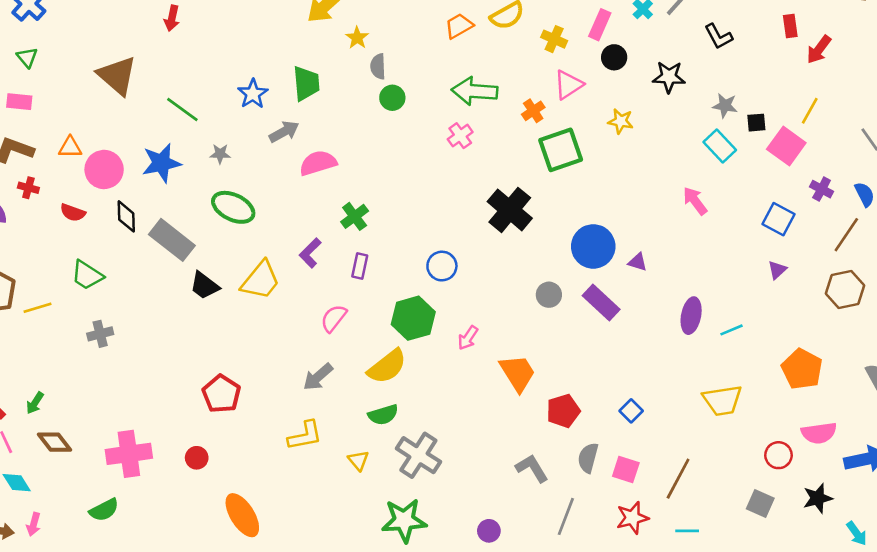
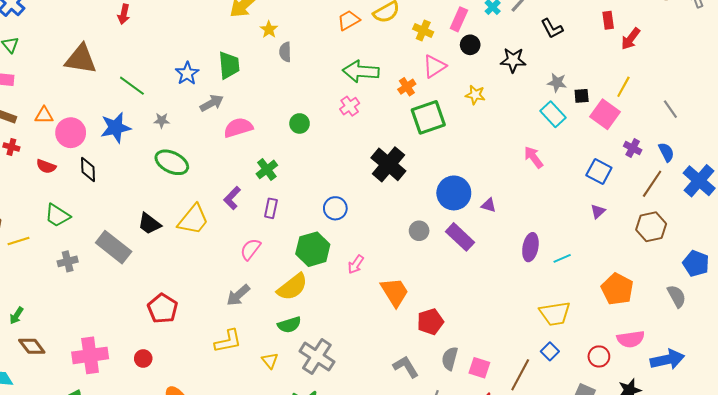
brown triangle: (117, 76) -> (81, 59), turned -32
green circle: (392, 98) -> (300, 123), moved
gray rectangle: (172, 240) -> (114, 247), moved
blue square: (631, 411) -> (550, 351), moved

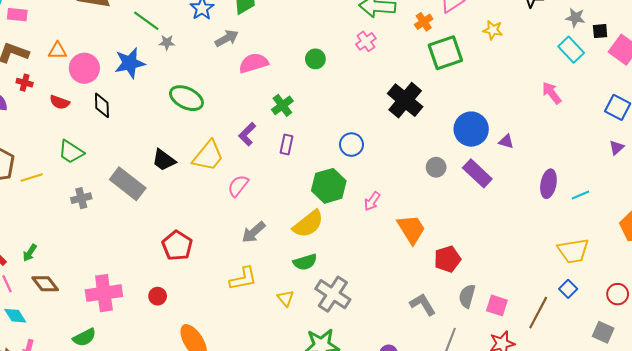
gray star: (162, 120) -> (167, 42), moved
pink semicircle: (250, 249) -> (238, 186), moved

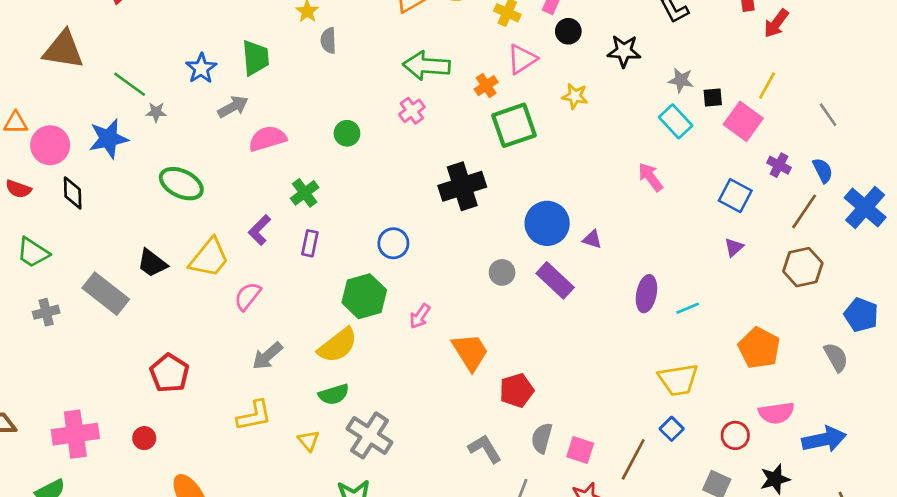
black cross: (405, 100) -> (462, 186), turned 32

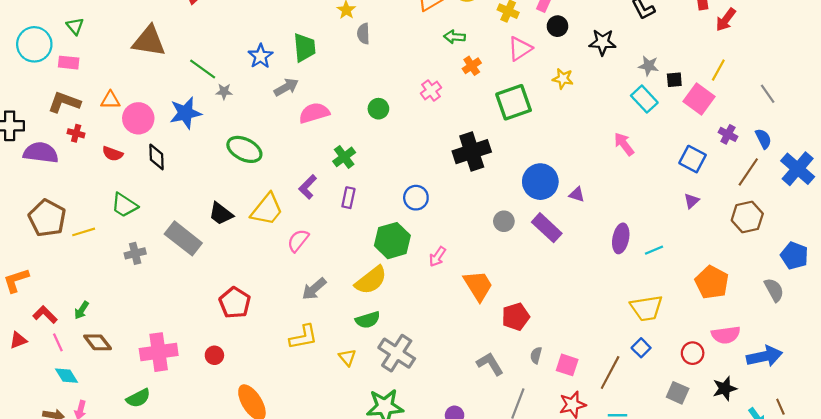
green arrow: (426, 66) -> (455, 37), moved, size x0.6
orange cross: (486, 86) -> (472, 66), moved
gray semicircle: (542, 438) -> (536, 355), size x0.7

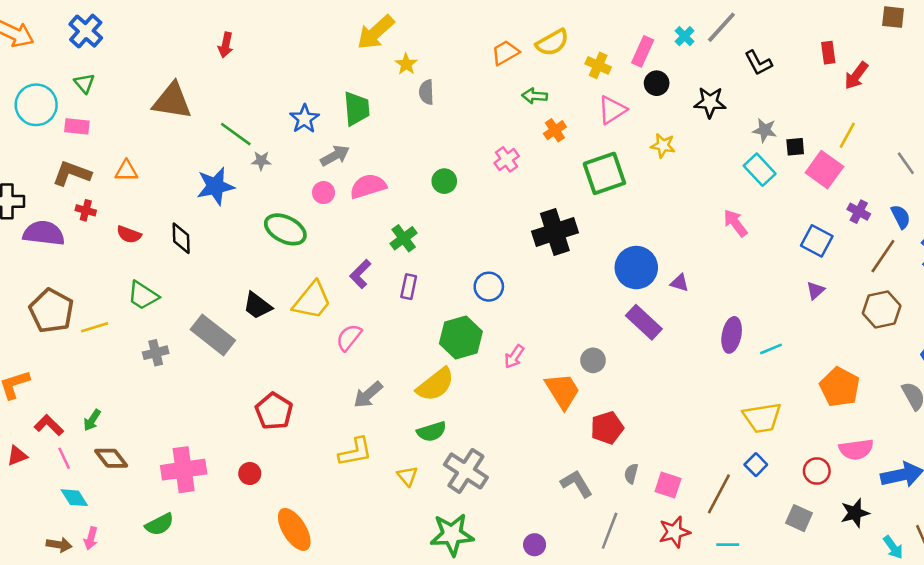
pink circle: (138, 118) -> (323, 193), moved, size x0.6
gray circle: (504, 221) -> (593, 360), moved

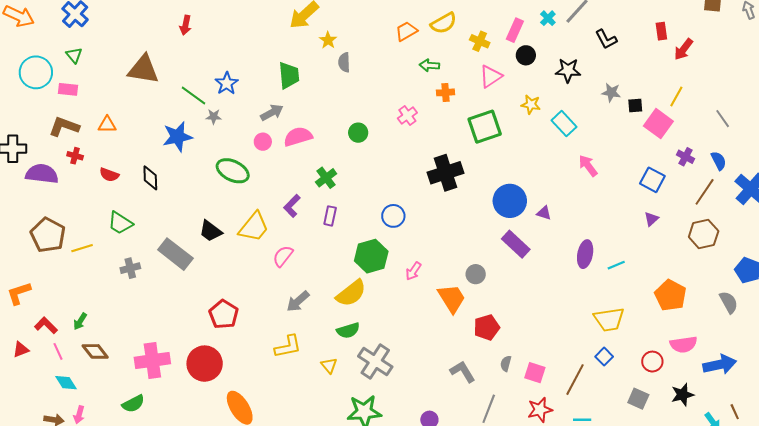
blue star: (304, 119) -> (227, 83), moved
orange cross: (555, 130) -> (446, 92), turned 30
cyan rectangle: (760, 170) -> (564, 124), moved
red circle: (250, 474) -> (205, 364), size x2.0

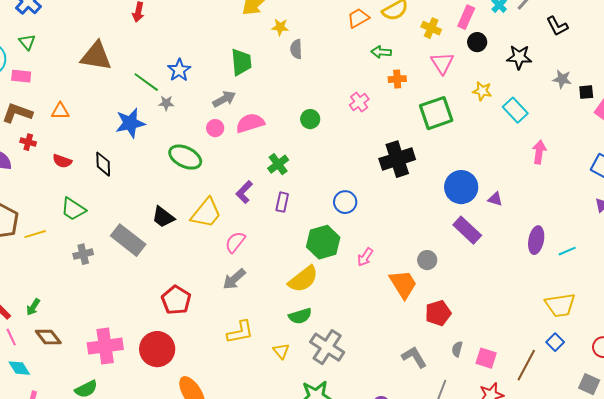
yellow star: (328, 40) -> (280, 27), turned -30
pink triangle: (491, 76) -> (442, 63), turned -30
pink arrow: (588, 166) -> (539, 152), turned 45
gray arrow: (298, 301) -> (234, 279), moved

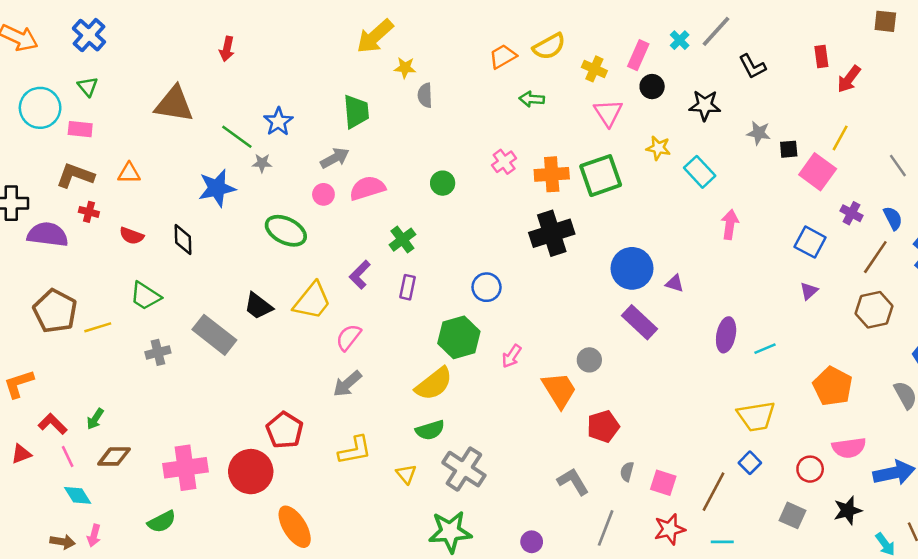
orange cross: (397, 79) -> (552, 174), moved, size x1.5
red pentagon: (176, 300) -> (285, 430), moved
brown diamond: (48, 337) -> (114, 456), turned -52

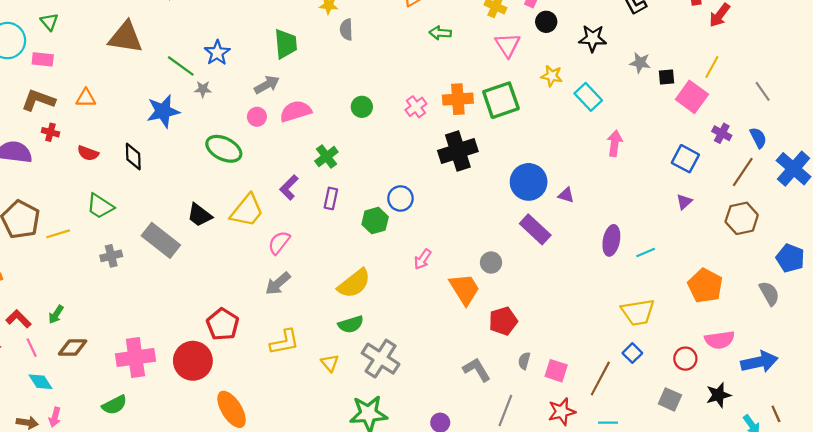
pink cross: (504, 162) -> (416, 107), moved
green hexagon: (459, 337) -> (375, 221), moved, size x0.7

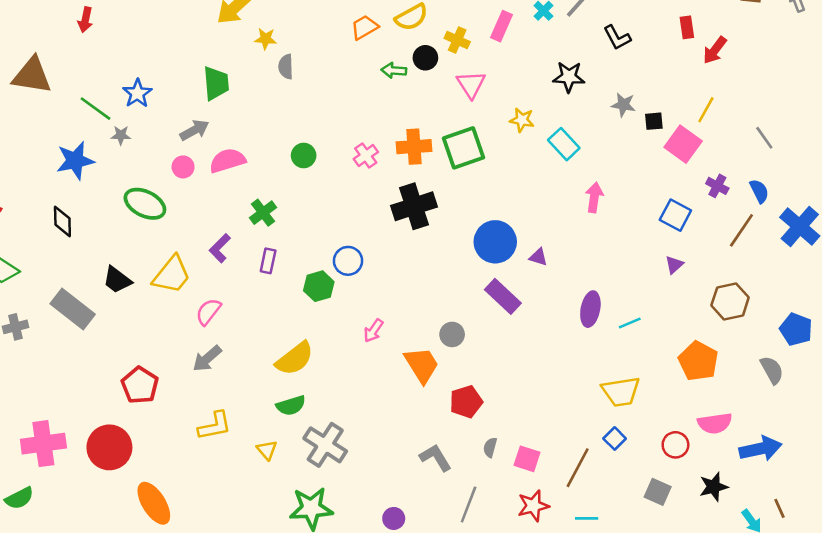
black circle: (546, 22) -> (425, 58), moved
black diamond: (133, 157) -> (62, 221), moved
brown hexagon: (742, 218) -> (730, 301), moved
red pentagon: (223, 324) -> (140, 385), moved

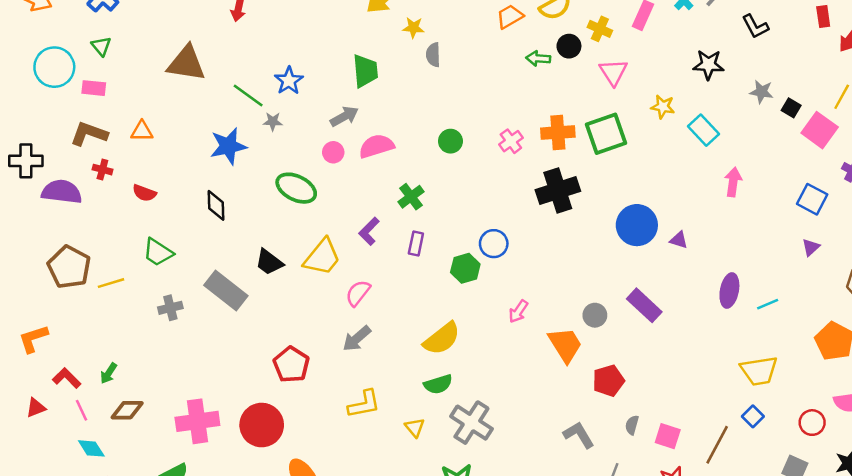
black square: (654, 121) -> (791, 108), turned 36
purple rectangle: (503, 296) -> (644, 305), moved

